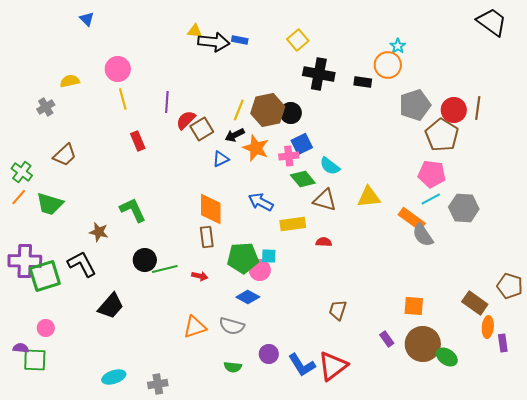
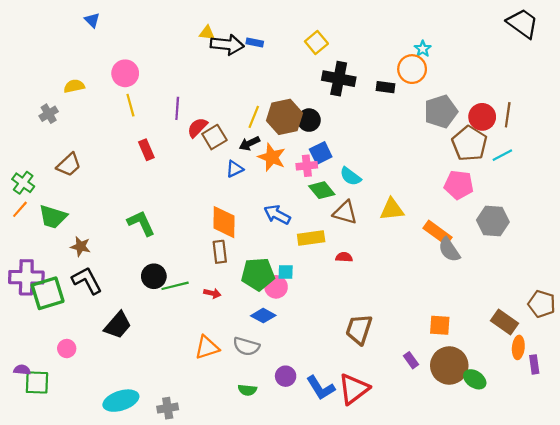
cyan line: (431, 199) -> (502, 155), moved
brown star: (99, 232) -> (81, 247), moved
brown trapezoid: (338, 310) -> (359, 329), size x1.4
pink circle: (46, 328) -> (67, 349), moved
cyan ellipse: (114, 377) -> (121, 401), size x1.4

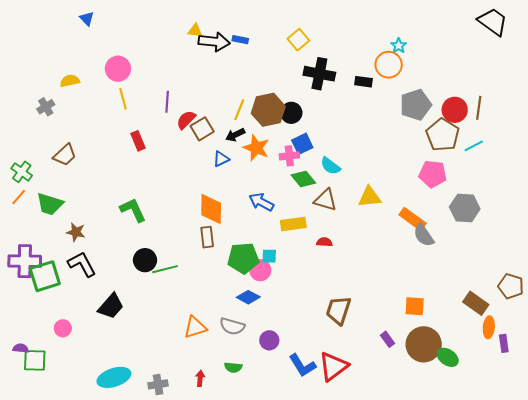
red arrow: (212, 293) -> (200, 378), moved, turned -98
purple circle: (286, 376) -> (269, 340), moved

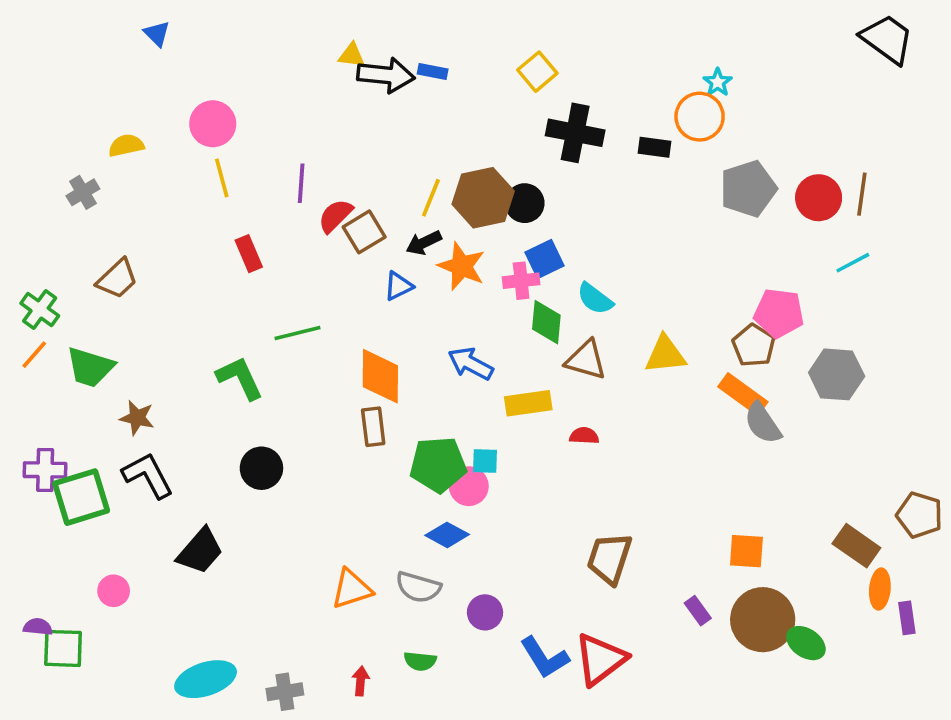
brown pentagon: (443, 135) -> (754, 346), moved, size x0.7
green diamond: (303, 179) -> (546, 322), turned 45
purple cross: (25, 261) -> (45, 470), size x0.7
green line: (165, 269) -> (297, 333), moved

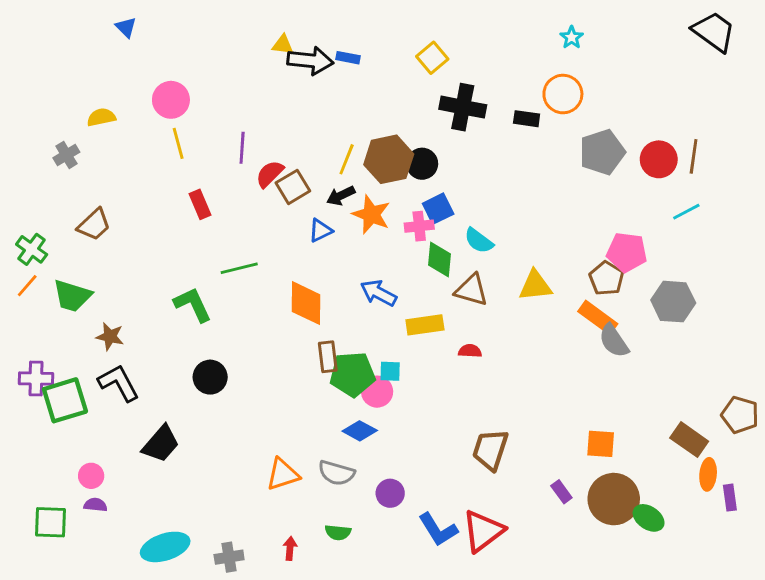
cyan star: (718, 82) -> (572, 37), moved
brown rectangle: (373, 427) -> (328, 357), moved
purple semicircle: (38, 627) -> (95, 505), moved

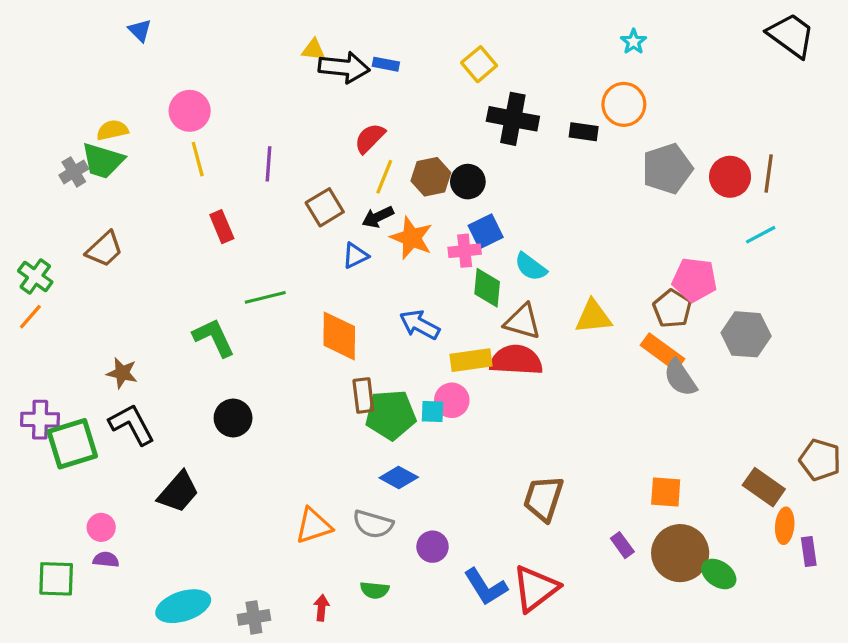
brown hexagon: (389, 159) -> (431, 177), size x0.7
red semicircle: (270, 174) -> (370, 138), moved
green trapezoid: (72, 296) -> (103, 161), moved
red semicircle: (470, 351) -> (516, 360), moved, size x2.0
pink circle: (377, 392) -> (452, 400), moved

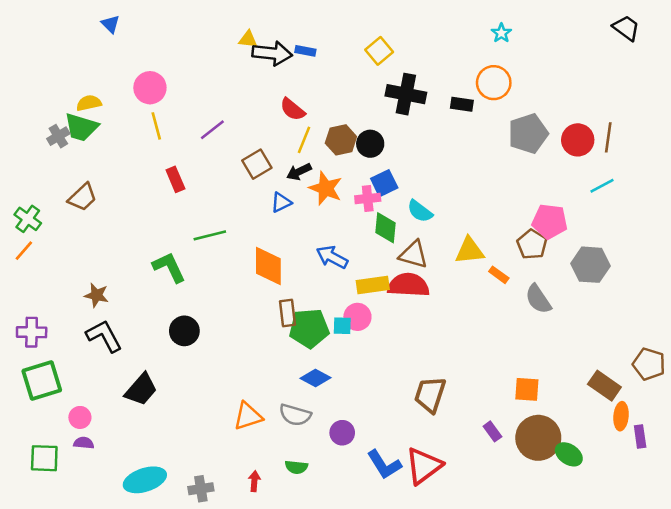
black trapezoid: (791, 35) -> (626, 28), size x0.7
red semicircle: (370, 138) -> (293, 109), turned -96
purple line: (268, 164) -> (212, 130), turned 48
orange rectangle: (662, 352) -> (499, 275), moved, size x0.6
green square: (72, 444) -> (42, 381), moved

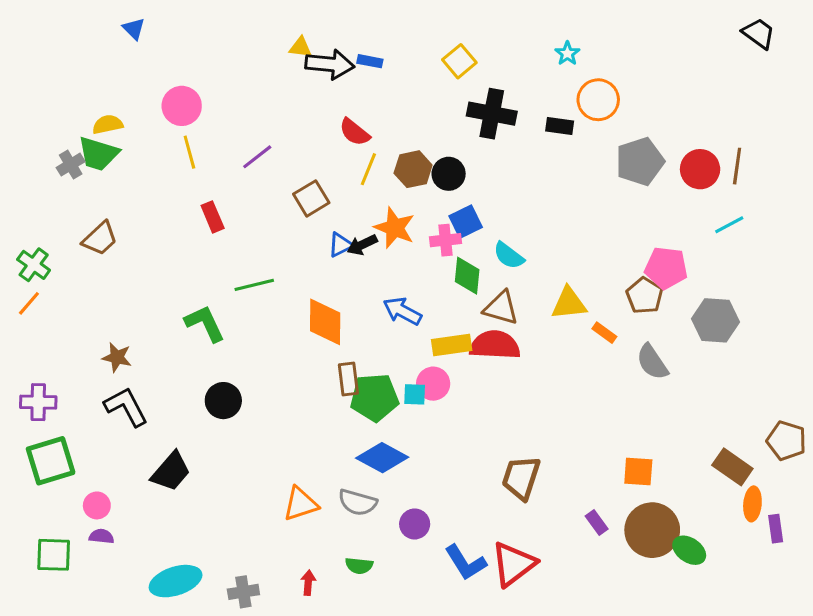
cyan star: (501, 33) -> (567, 53), moved
black arrow: (299, 172) -> (362, 245), moved
blue diamond: (315, 378) -> (382, 458), size x1.4

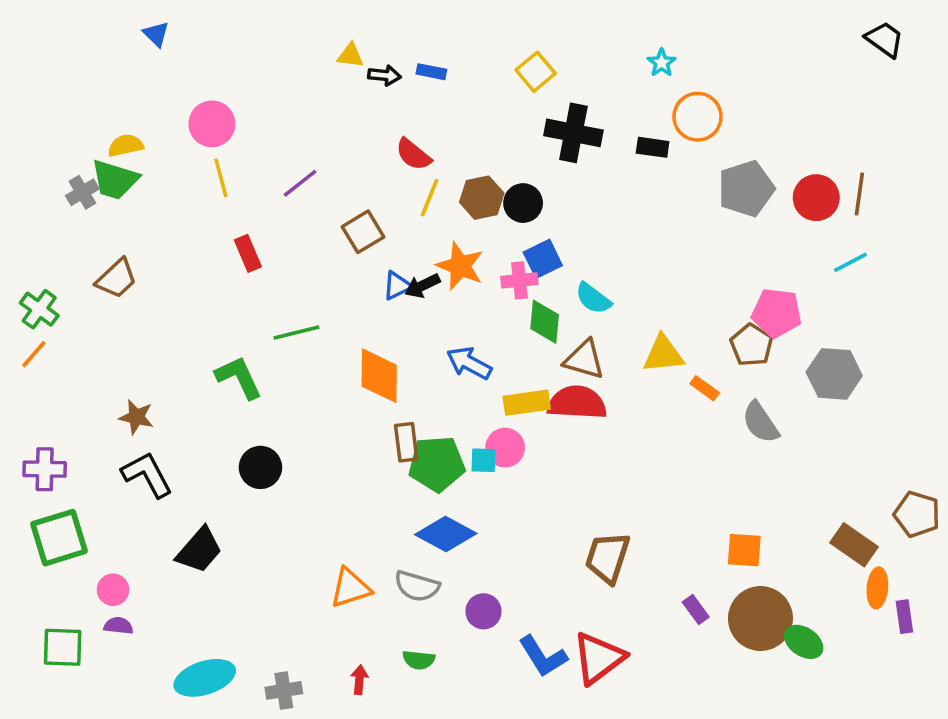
black arrow: (330, 64) -> (385, 75), size x0.6

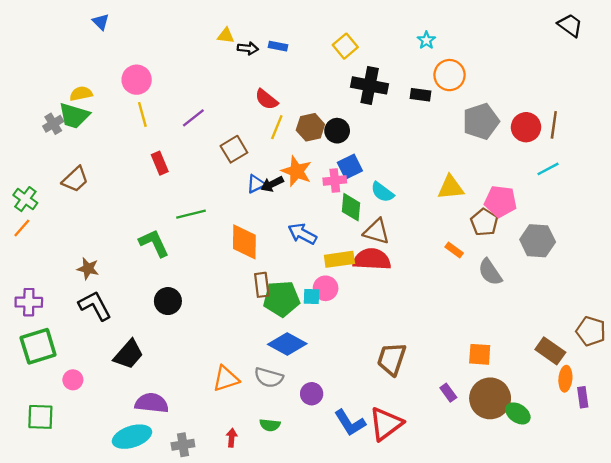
yellow triangle: (663, 354) -> (451, 187), moved
purple semicircle: (118, 626) -> (152, 403), moved, size x1.8

